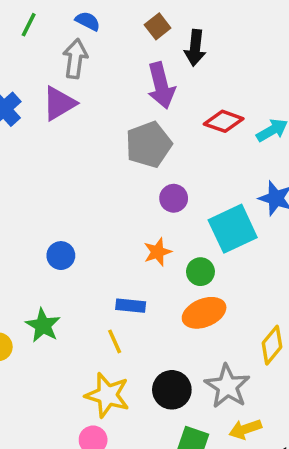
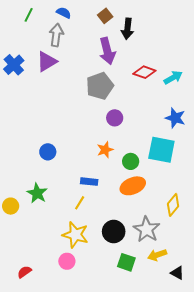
cyan square: (233, 229) -> (161, 150), moved, turned 36
yellow line: (115, 341) -> (80, 203), turned 56

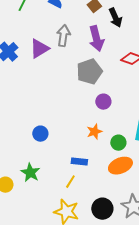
black arrow: (127, 29) -> (115, 18), turned -30
gray arrow: (56, 35) -> (63, 36), moved

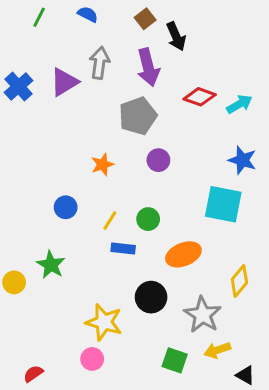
orange star: (94, 132) -> (102, 165), moved
green circle: (118, 143) -> (148, 219), moved
yellow line: (70, 182) -> (110, 221), moved
black circle: (102, 209) -> (151, 297), moved

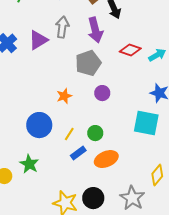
blue circle: (66, 207) -> (39, 125), size x1.6
blue rectangle: (123, 248) -> (78, 153), turned -42
orange ellipse: (183, 254) -> (106, 159), moved
black circle: (151, 297) -> (93, 198), moved

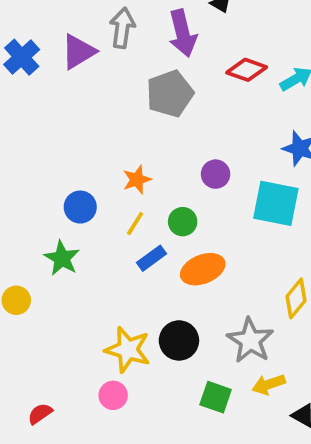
purple circle: (102, 93) -> (216, 174), moved
orange star: (64, 96) -> (137, 180), moved
blue circle: (39, 125) -> (80, 207), size x0.7
green star: (29, 164) -> (62, 258), moved

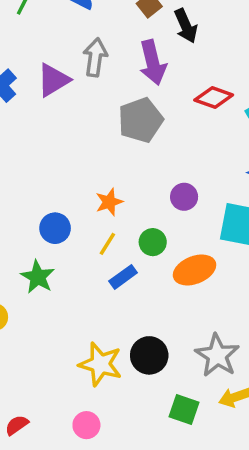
orange ellipse: (203, 269) -> (195, 270), moved
pink circle: (113, 395) -> (86, 425), moved

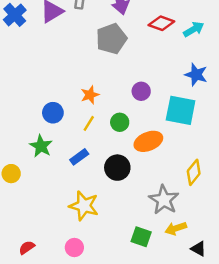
blue rectangle: (123, 277) -> (79, 157), moved
black circle: (149, 355) -> (117, 168), moved

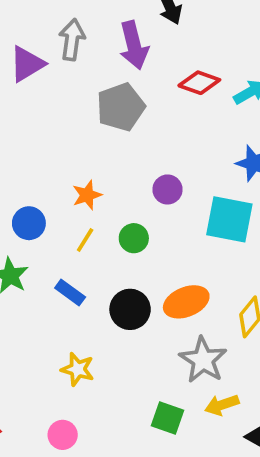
orange ellipse: (148, 141) -> (186, 302), moved
blue rectangle: (79, 157) -> (70, 293), turned 72
yellow star: (84, 206) -> (78, 369), size x0.7

